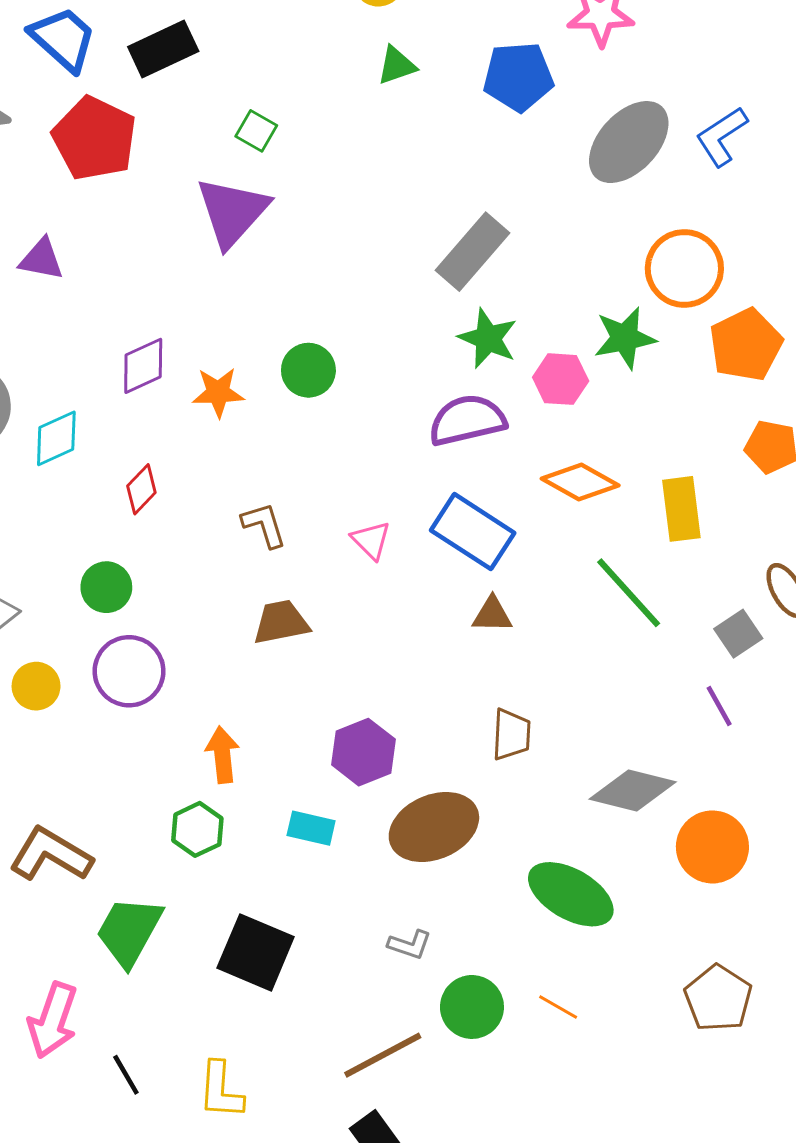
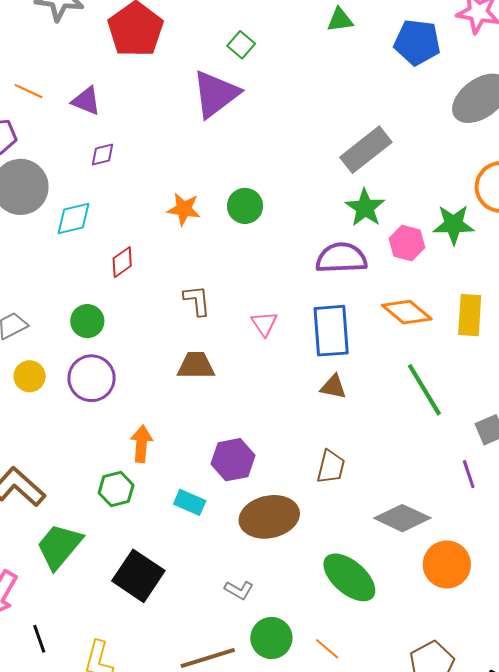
purple diamond: (143, 366) -> (103, 154), moved, size x0.7
yellow rectangle: (681, 509) -> (470, 315), moved
blue rectangle: (473, 532) -> (331, 331), turned 42

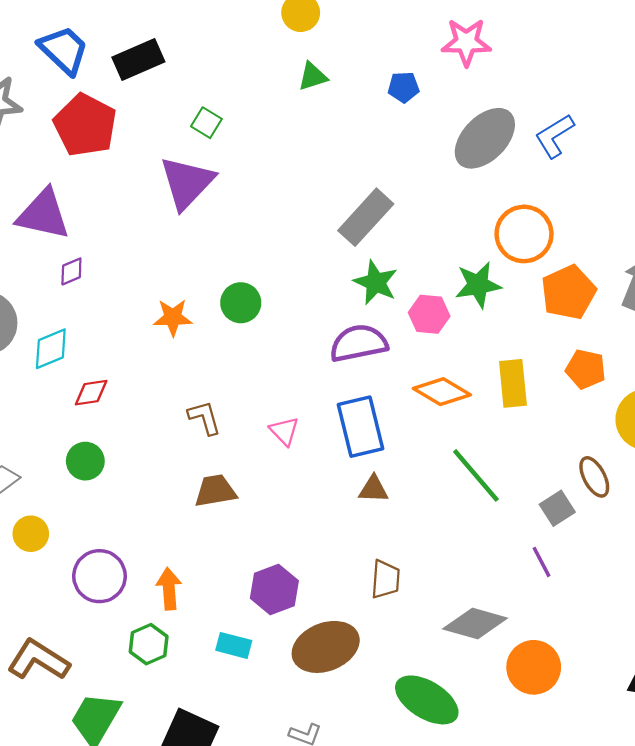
blue pentagon: (417, 42) -> (404, 87), size x0.6
purple triangle: (86, 101) -> (43, 214), size x1.6
red diamond: (122, 262) -> (91, 393), moved, turned 36
purple circle: (92, 378) -> (99, 576), moved

